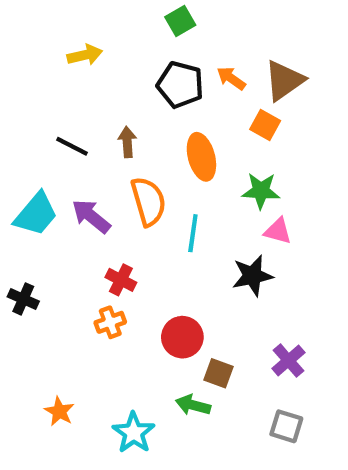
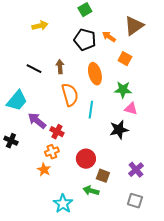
brown triangle: (284, 80) -> (134, 26), moved
purple arrow: (91, 216) -> (37, 121), moved
orange star: (59, 411) -> (44, 170), moved

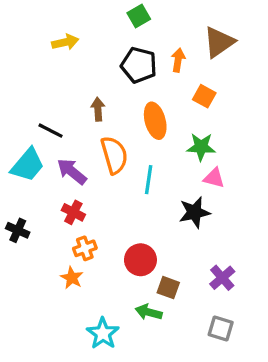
orange arrow: (109, 37) -> (178, 60), turned 64
black line: (34, 69) -> (50, 131), moved
purple arrow: (37, 121) -> (72, 171), moved
red cross: (57, 132) -> (73, 212), moved

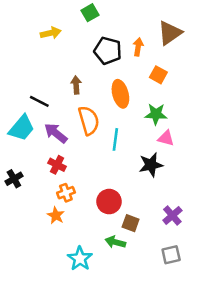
green square: (139, 16) -> (90, 13), moved
black cross: (18, 230) -> (14, 179), turned 36
gray square: (221, 329) -> (171, 255), turned -30

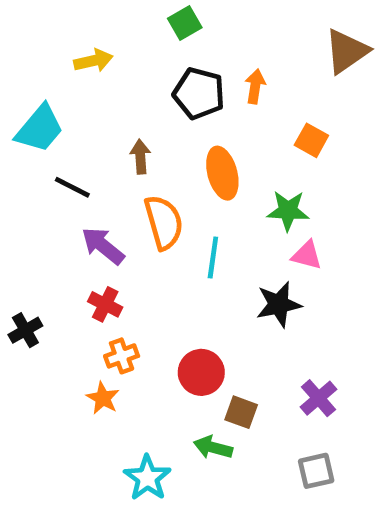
green square: (90, 13) -> (185, 23), moved
brown triangle: (170, 33) -> (347, 51), moved
orange square: (158, 75) -> (311, 140), moved
cyan trapezoid: (22, 128) -> (40, 129), moved

